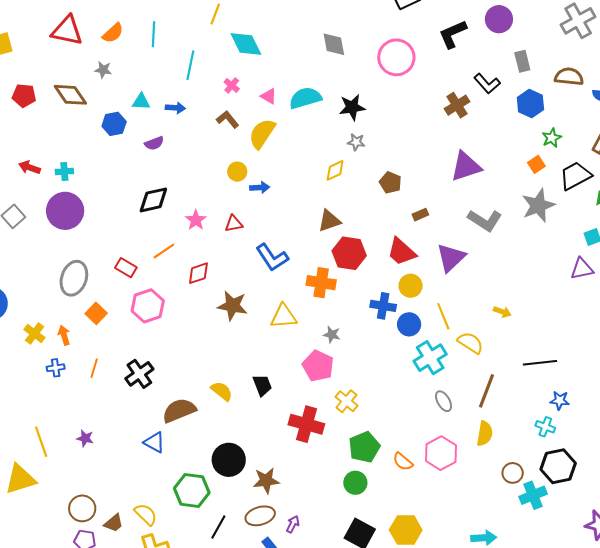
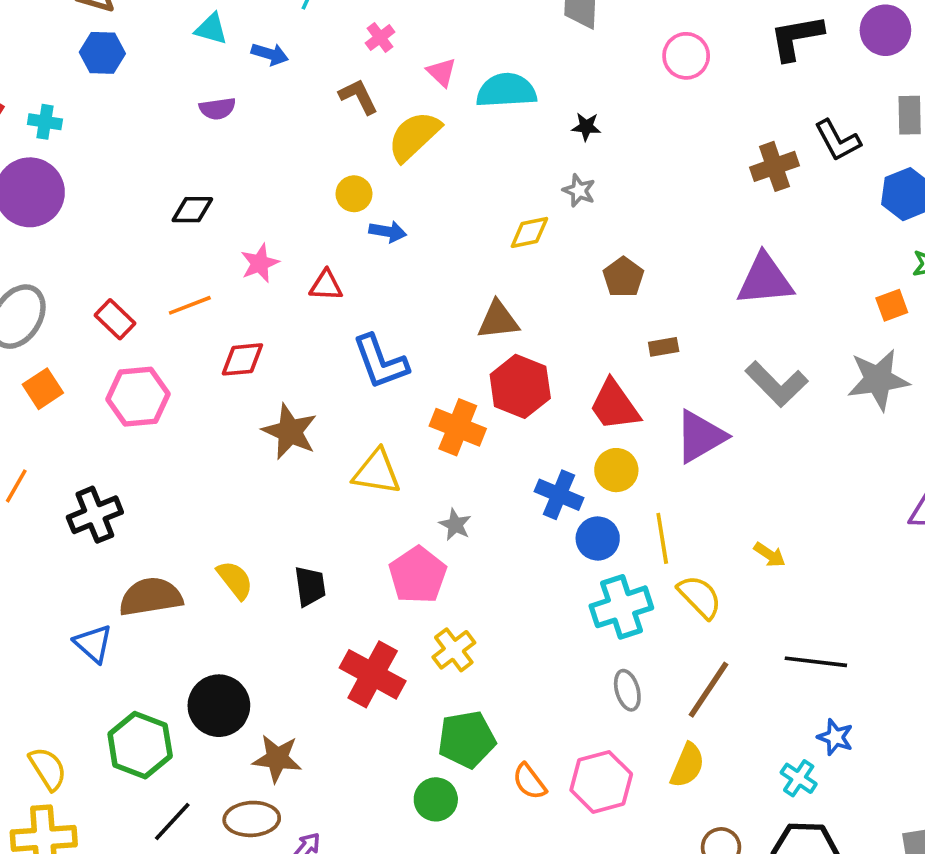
pink circle: (396, 57) -> (686, 56), size x0.7
black star: (352, 107) -> (586, 127), size x0.6
blue hexagon: (114, 124) -> (102, 53), moved
black diamond: (153, 200) -> (192, 210), size x0.7

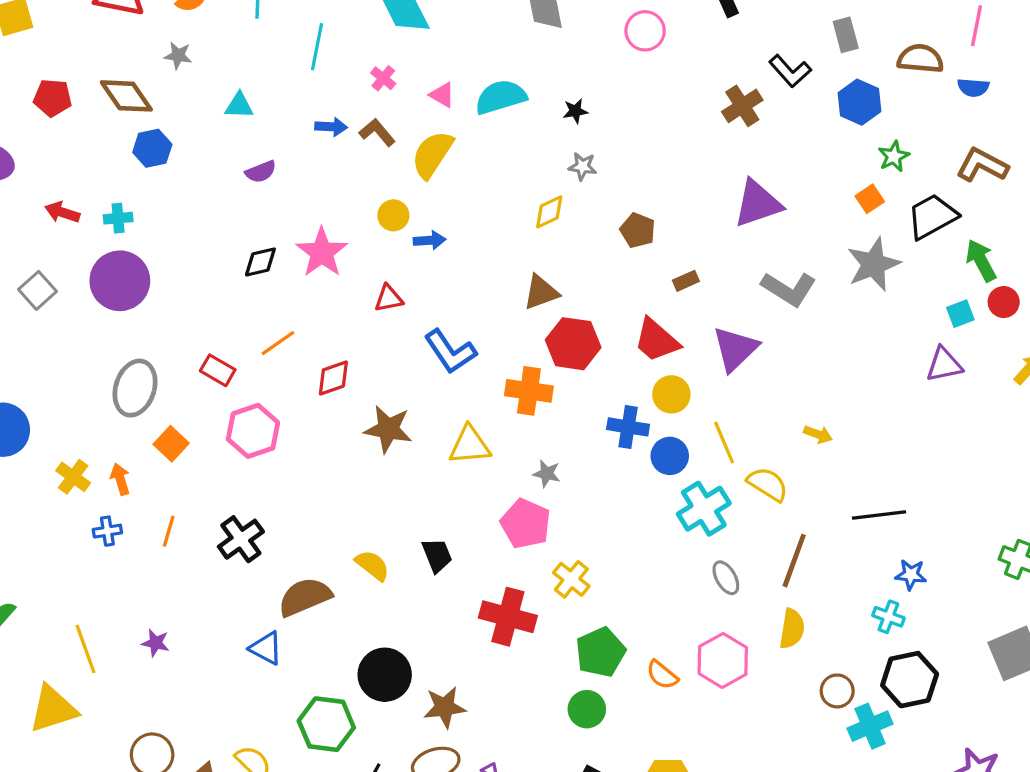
blue arrow: (270, 54) -> (331, 127), moved
pink star: (260, 263) -> (322, 252), moved, size x1.5

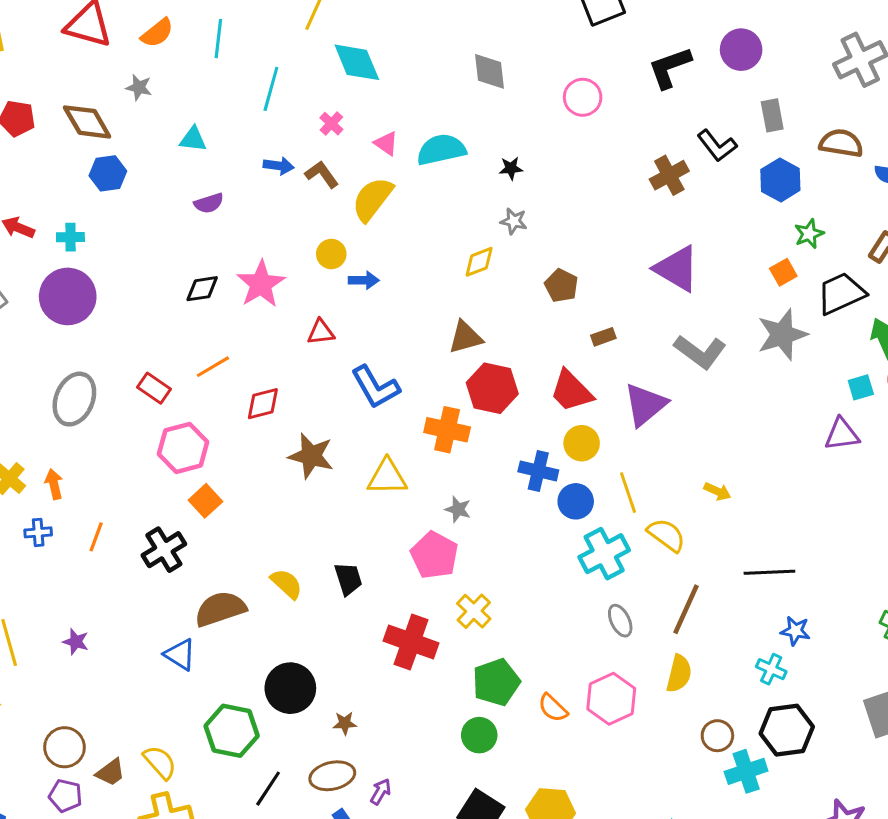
purple triangle: (758, 203) -> (677, 269), turned 45
orange square: (171, 444) -> (205, 501), moved
brown star: (445, 707) -> (345, 723), size x0.6

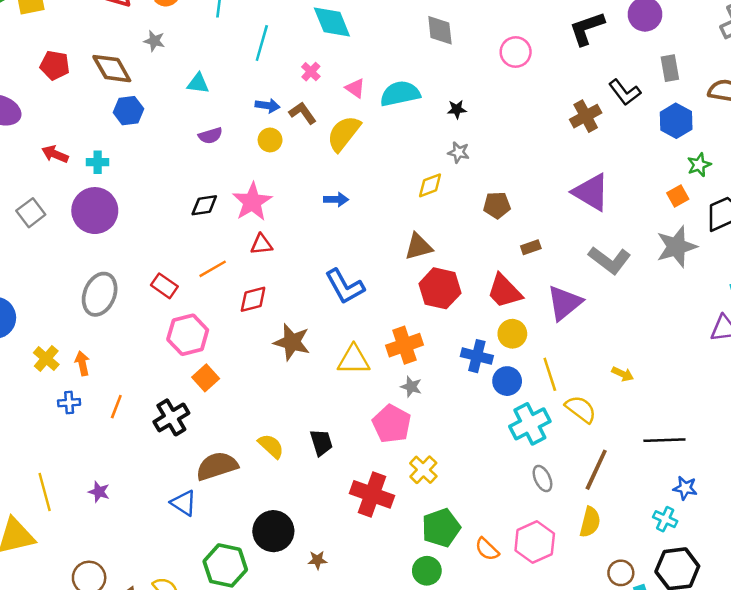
yellow circle: (331, 254) -> (270, 140), moved
brown pentagon: (561, 286) -> (497, 205), turned -30
red triangle: (321, 332) -> (261, 244), moved
orange cross: (447, 430) -> (405, 345), moved, turned -32

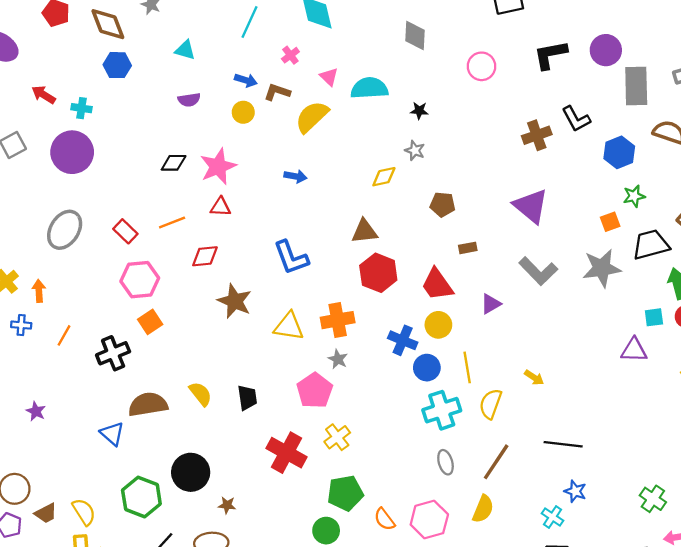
gray rectangle: (670, 68) -> (636, 86), moved, size x1.6
brown L-shape: (303, 113) -> (277, 92), turned -45
purple triangle: (564, 303) -> (491, 304), size x0.6
yellow semicircle: (581, 409) -> (491, 404), turned -116

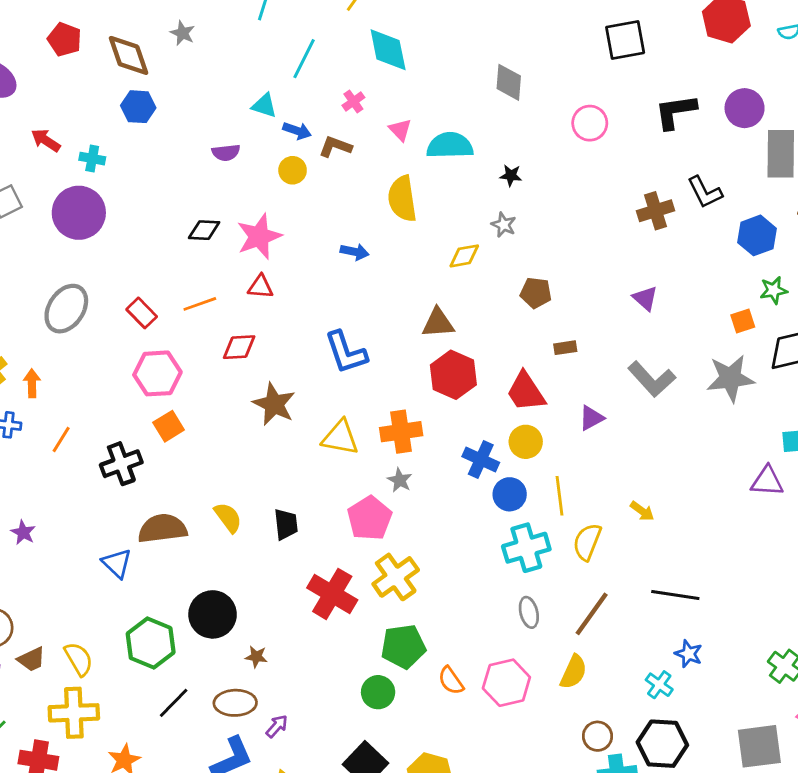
cyan triangle: (185, 50) -> (264, 105), moved
yellow semicircle: (312, 117) -> (402, 199), moved, turned -57
purple triangle: (531, 206) -> (645, 298), size x0.6
yellow cross: (337, 437) -> (396, 577), size x1.4

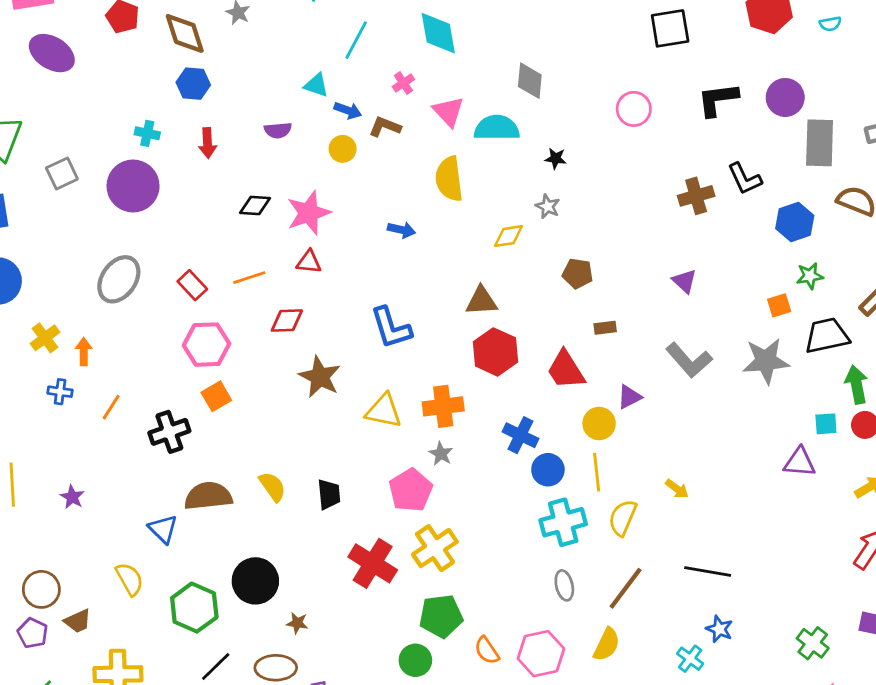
gray diamond: (509, 82) -> (530, 81), moved
pink triangle: (400, 130) -> (449, 112), size x1.4
red arrow: (46, 140) -> (208, 143), moved, turned -128
yellow circle: (526, 442) -> (599, 424), moved
yellow semicircle: (79, 659) -> (130, 579), moved

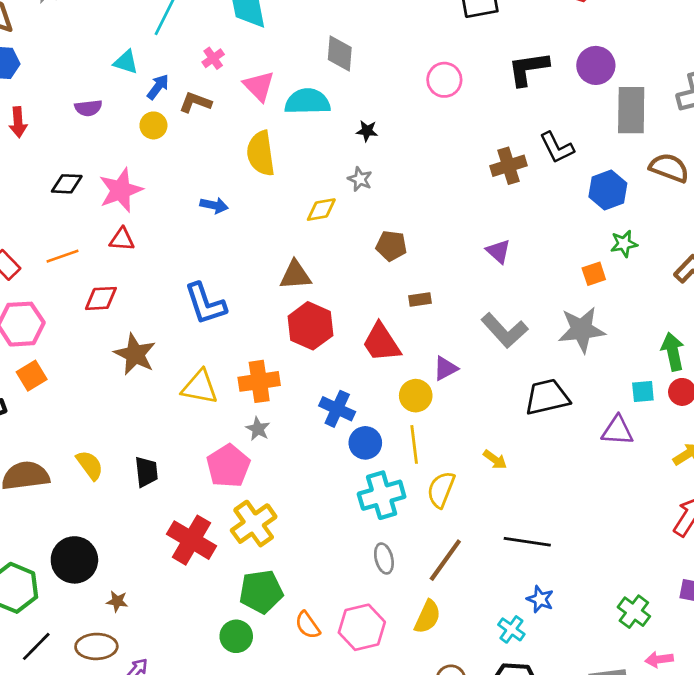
blue arrow: (348, 110) -> (158, 87), turned -72
black trapezoid: (827, 336) -> (547, 397), moved

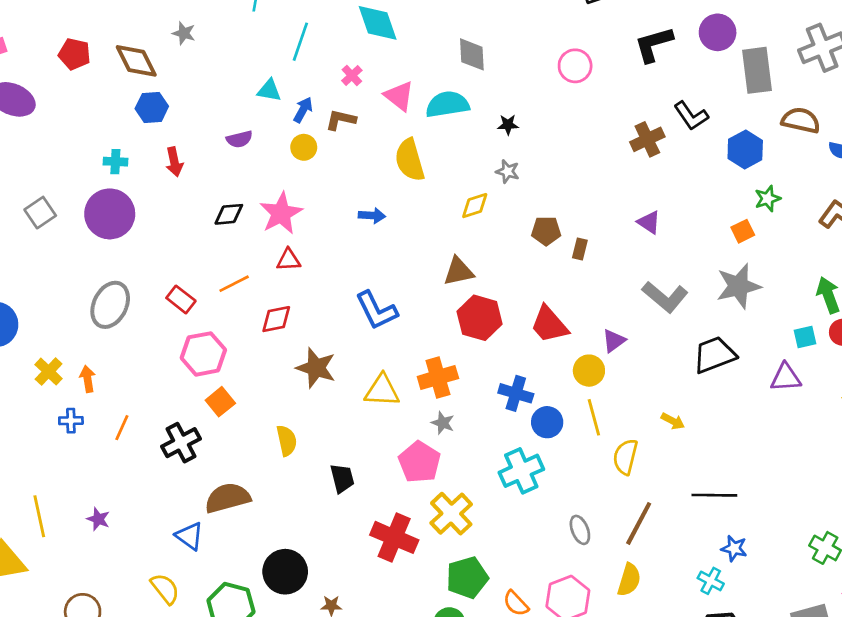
brown rectangle: (420, 300) -> (580, 249), moved, turned -60
yellow semicircle: (90, 465) -> (287, 441), moved, turned 32
cyan cross: (382, 495) -> (521, 471), moved

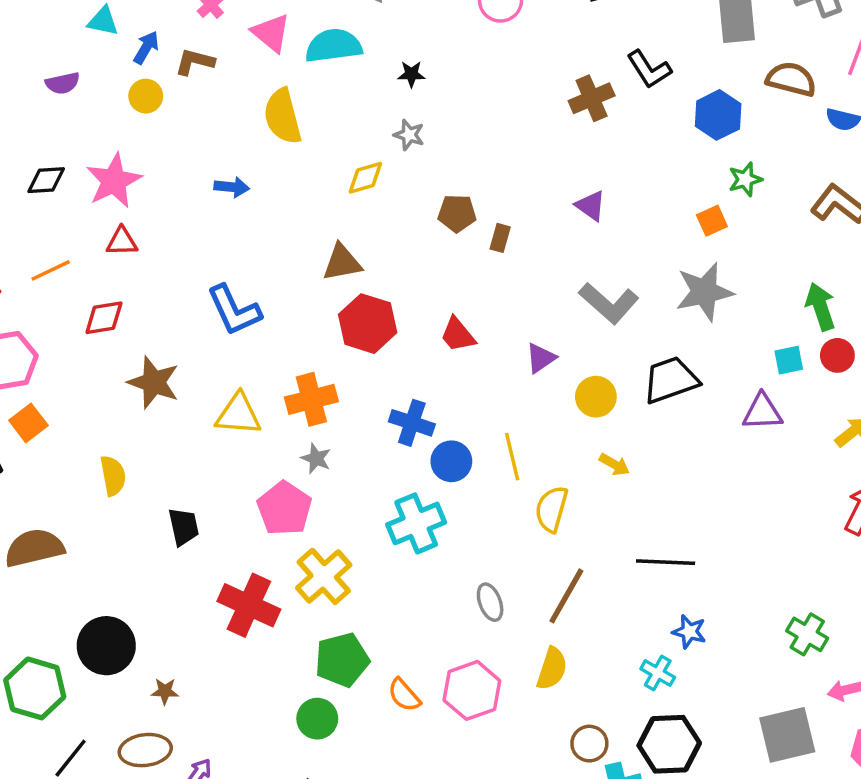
red trapezoid: (549, 324) -> (458, 335), size x0.7
yellow circle: (589, 371) -> (596, 397), moved

